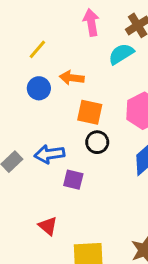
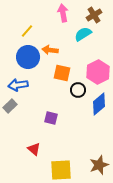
blue circle: (39, 88) -> (28, 57), size x1.5
black circle: (97, 142) -> (78, 90), moved
blue arrow: (49, 154) -> (18, 85), moved

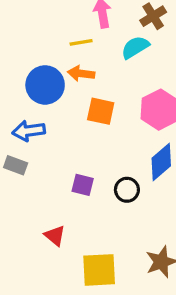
yellow line: (27, 31) -> (81, 42), moved, turned 40
black circle: (78, 90) -> (127, 190), moved
gray rectangle: (10, 106) -> (16, 165), turned 64

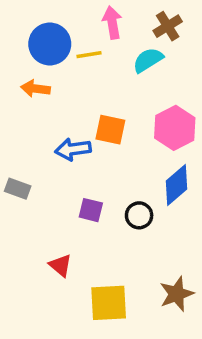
orange arrow: (81, 74) -> (35, 89), moved
blue circle: (45, 85) -> (50, 44), moved
blue arrow: (29, 131) -> (73, 149), moved

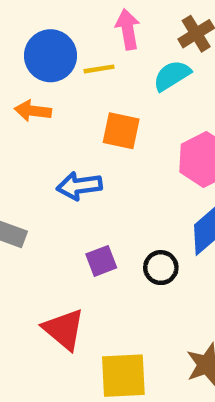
orange square: (110, 130) -> (121, 131), moved
purple square: (91, 210) -> (101, 261), turned -35
red triangle: (60, 265) -> (64, 329), size x1.5

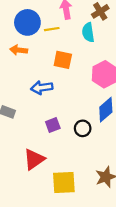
cyan semicircle: (172, 76) -> (88, 32), turned -66
red triangle: (64, 329) -> (34, 159), turned 45

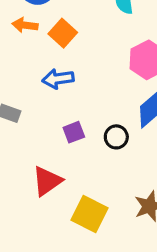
orange square: (63, 60) -> (63, 33), moved, turned 30
yellow square: (64, 182) -> (90, 214), turned 30

